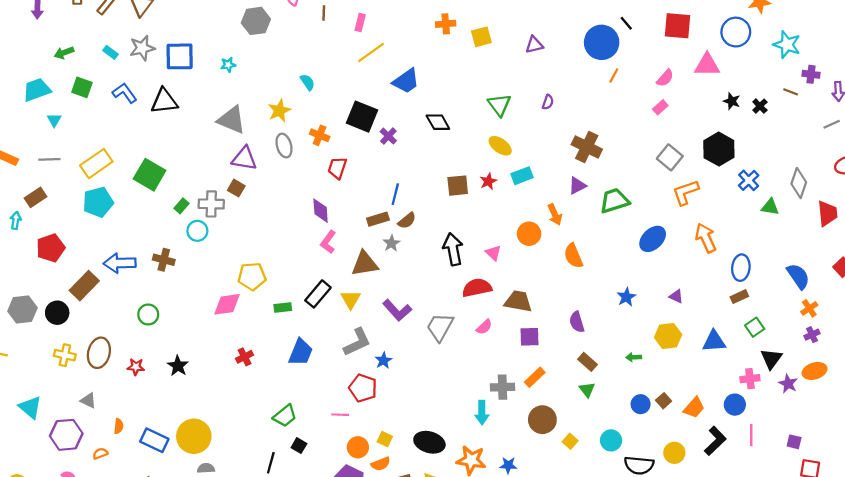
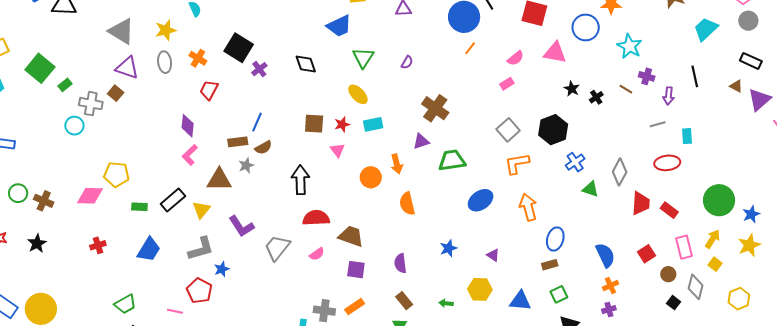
blue trapezoid: (406, 81) -> (339, 26), moved
green rectangle: (182, 206) -> (65, 85), moved
pink triangle: (493, 253) -> (337, 150), moved
brown cross: (164, 260) -> (44, 201), moved

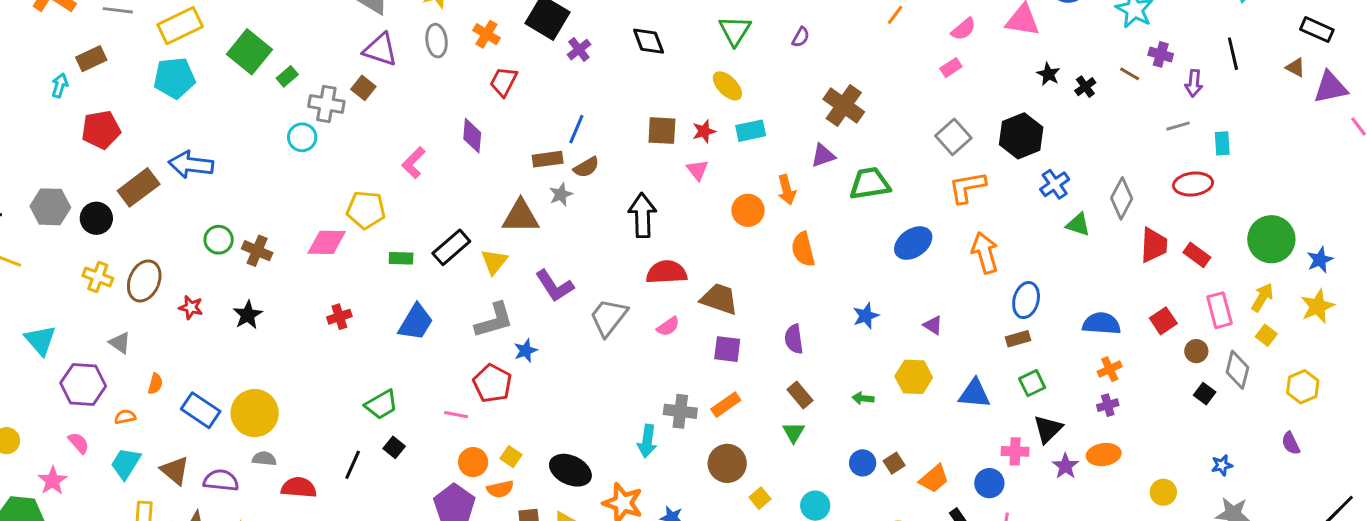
purple triangle: (759, 100) -> (1330, 87), turned 30
pink L-shape: (190, 155) -> (414, 163), moved
blue semicircle: (605, 255) -> (1101, 324), turned -60

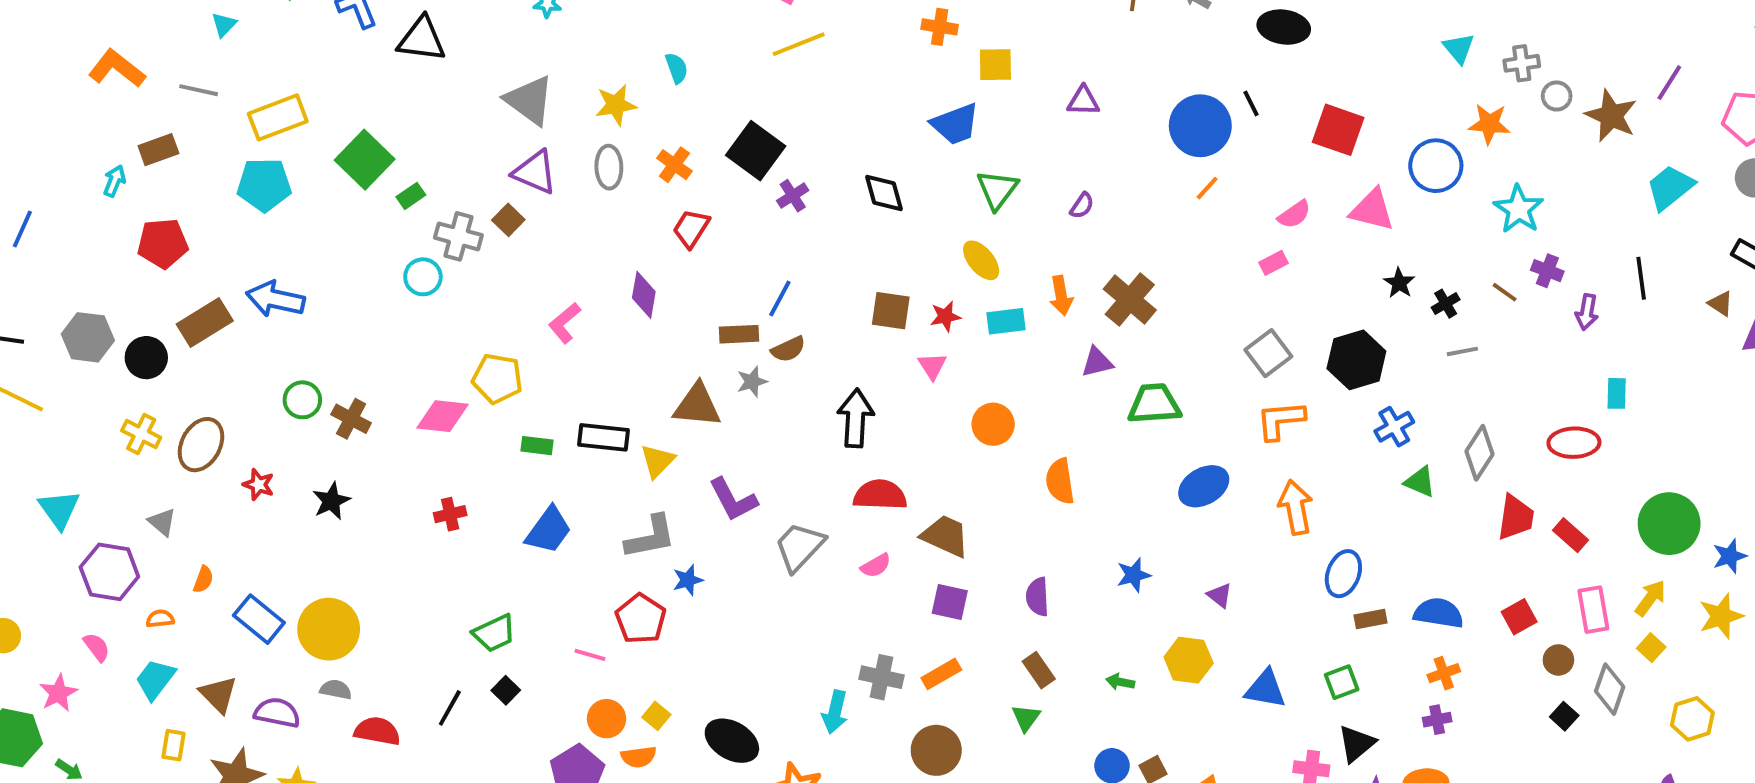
gray line: (1178, 126) -> (1462, 351), moved
orange arrow: (787, 190) -> (1061, 296), moved
black rectangle: (451, 247) -> (604, 437), turned 42
brown rectangle: (1018, 339) -> (1370, 619), moved

